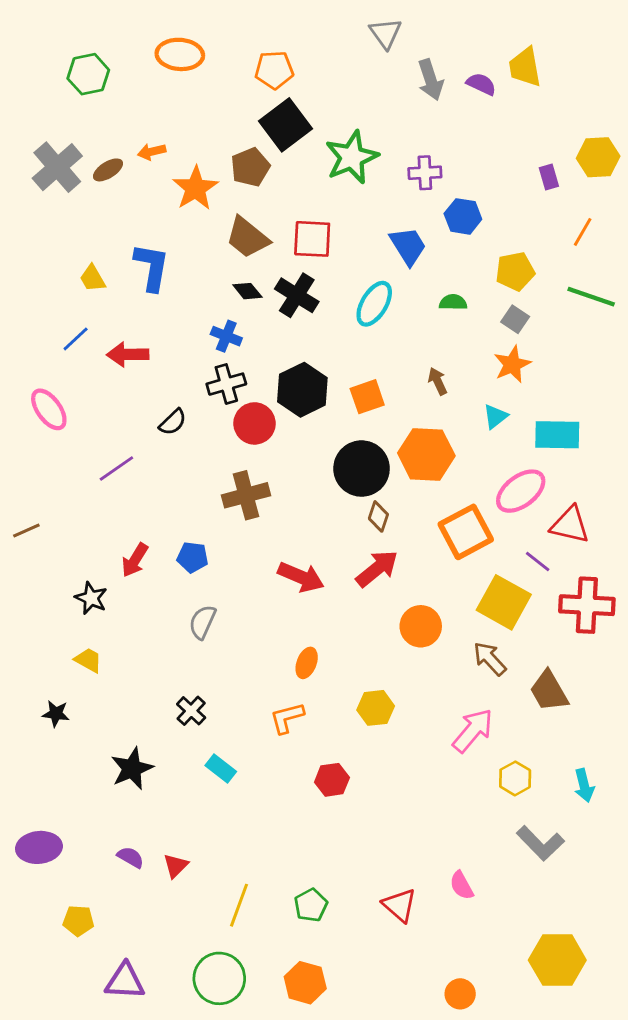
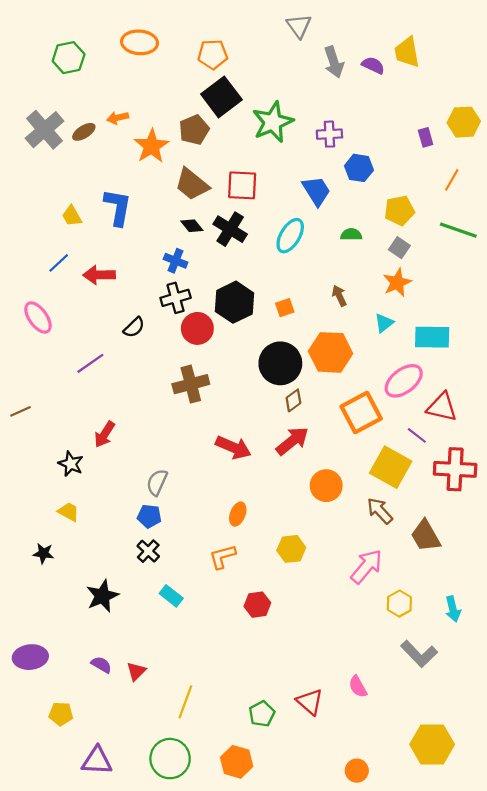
orange square: (367, 397) -> (285, 308), size x0.7
brown diamond: (378, 516) -> (293, 400), turned 35
blue pentagon: (193, 557) -> (149, 516), moved
green pentagon: (311, 905) -> (262, 714), moved

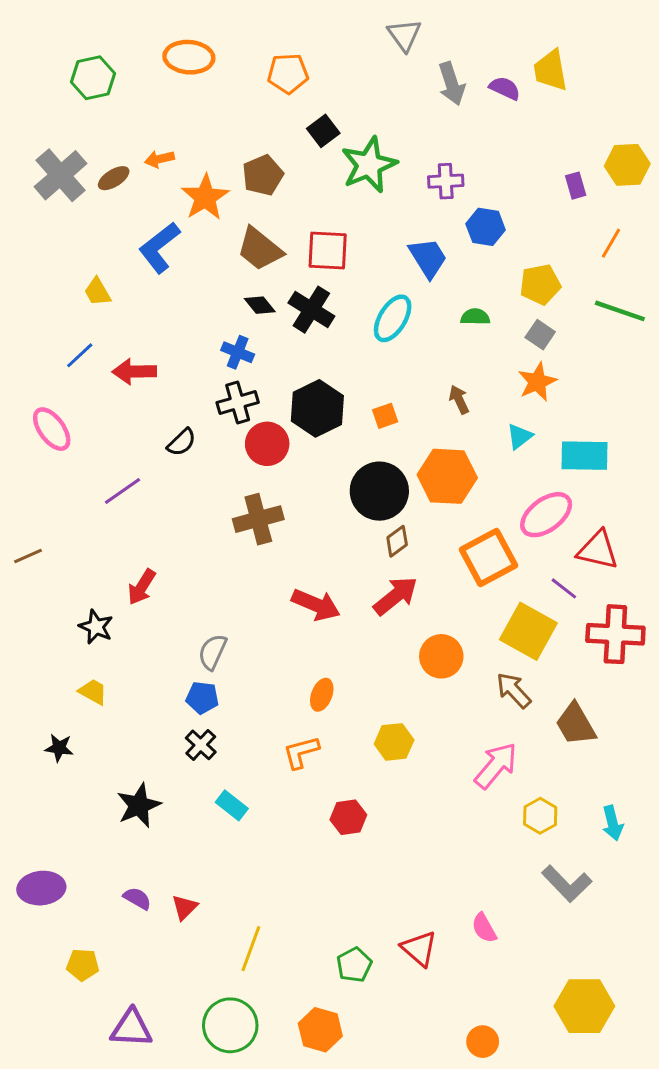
black square: (221, 97) -> (323, 131), moved, size x0.6
blue L-shape: (118, 207) -> (159, 248), moved, turned -138

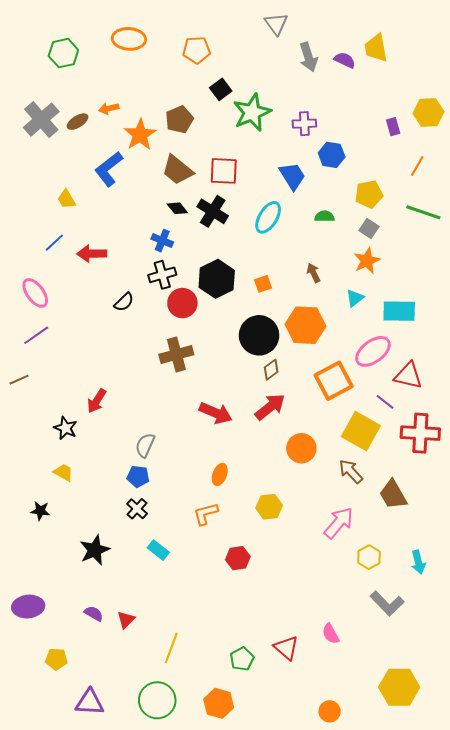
purple line: (123, 491) -> (36, 335), moved

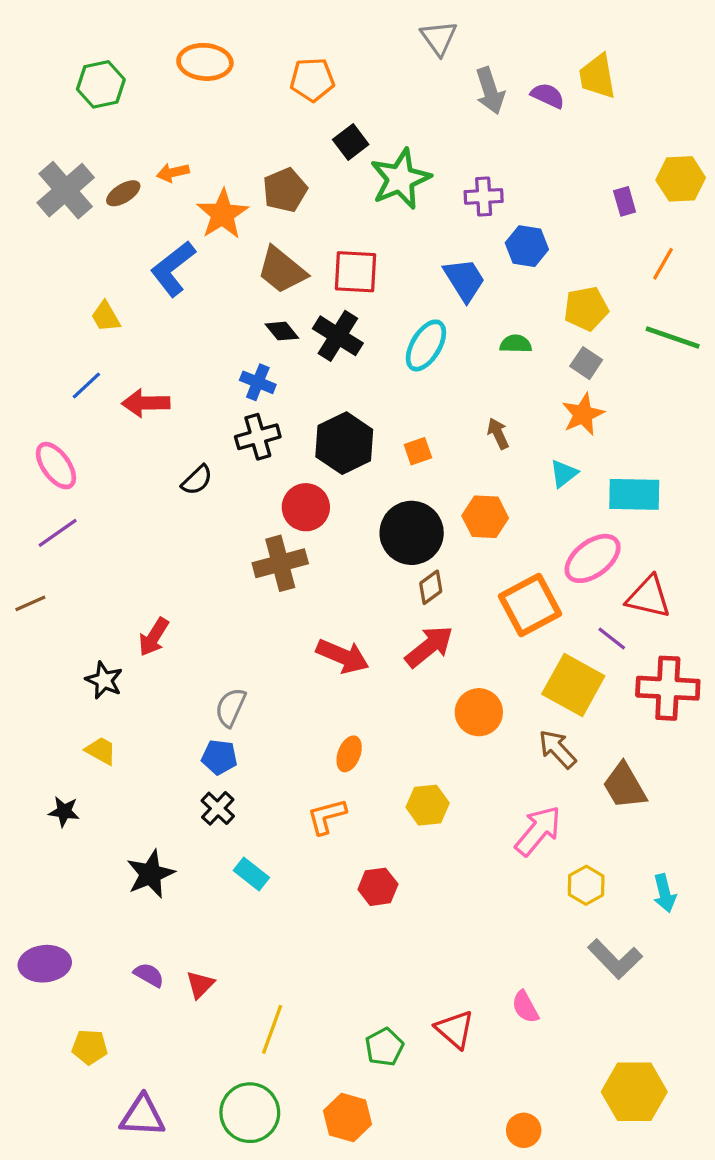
red circle: (182, 303) -> (306, 507), moved
orange hexagon: (305, 325) -> (485, 517), size x0.7

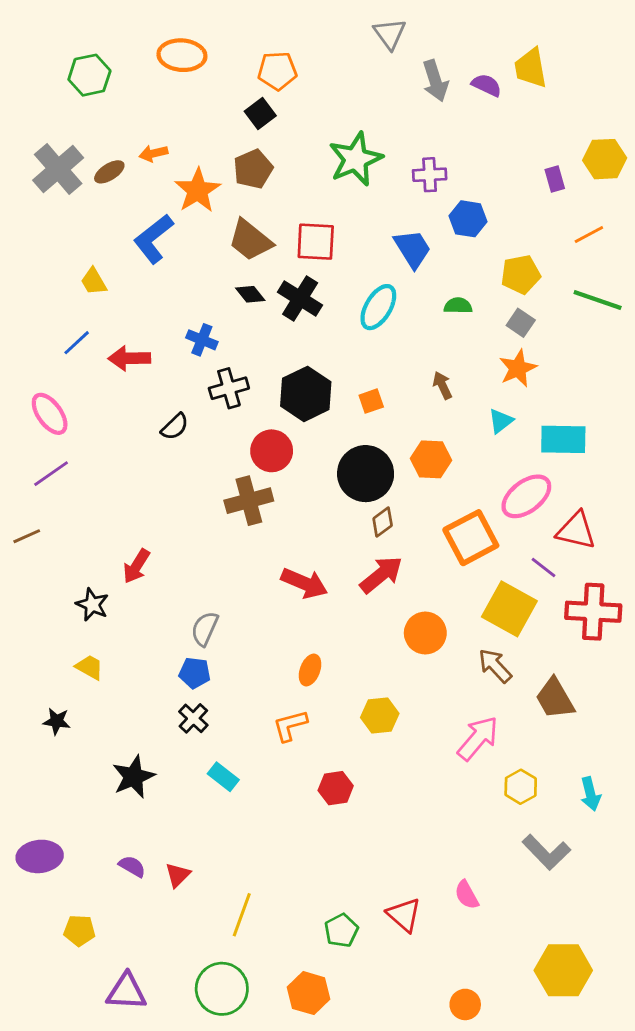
black square: (351, 142) -> (260, 114), moved
orange line: (663, 264) -> (589, 235), turned 32
blue cross: (258, 382) -> (202, 340), moved

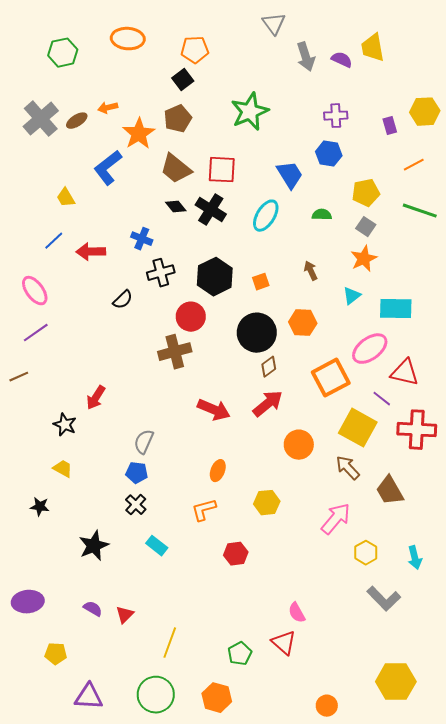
purple cross: (430, 175) -> (336, 116), moved
pink semicircle: (467, 895) -> (297, 613), moved

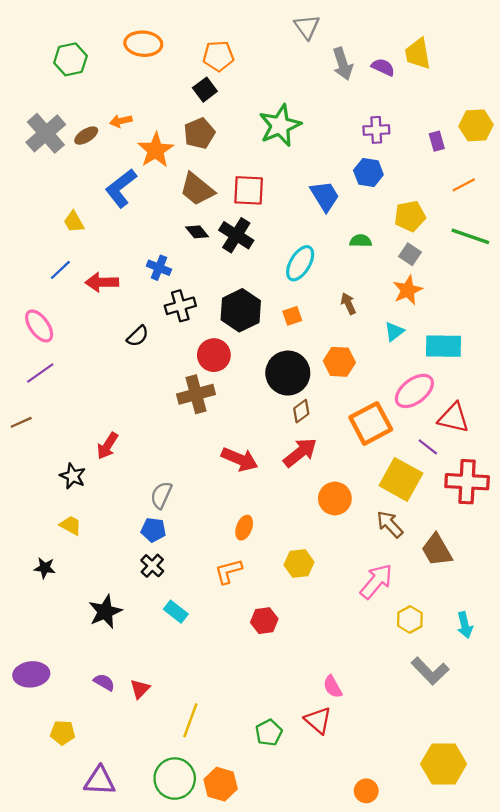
cyan ellipse: (266, 216) -> (300, 263), moved
orange hexagon: (217, 698) -> (221, 784), moved

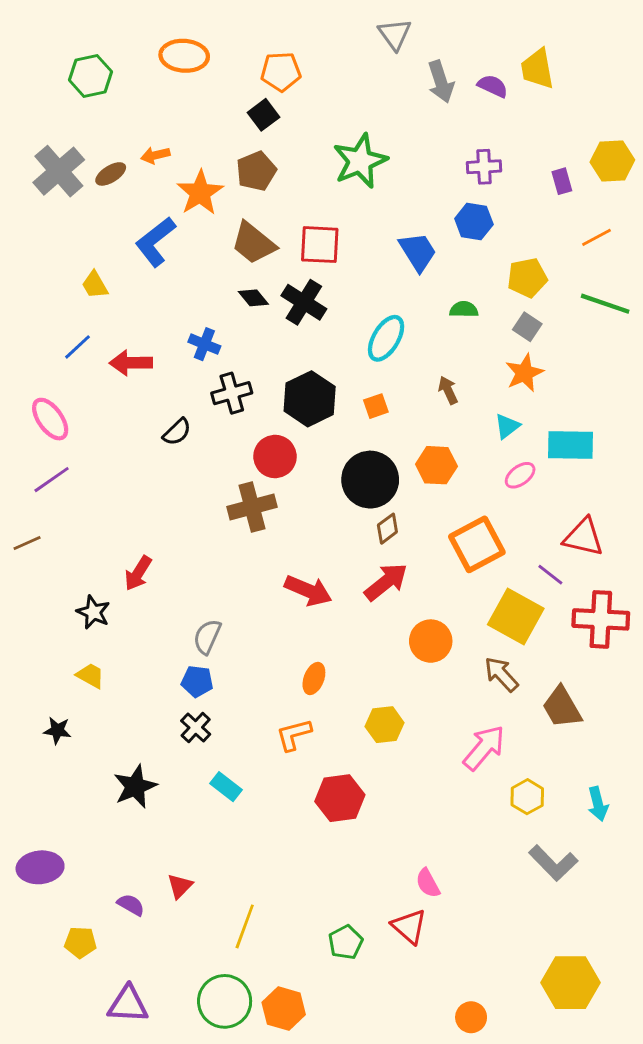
pink ellipse: (414, 391) -> (520, 475), moved, size x0.6
red hexagon: (264, 621) -> (340, 798), size x1.4
purple semicircle: (104, 682) -> (131, 905), moved

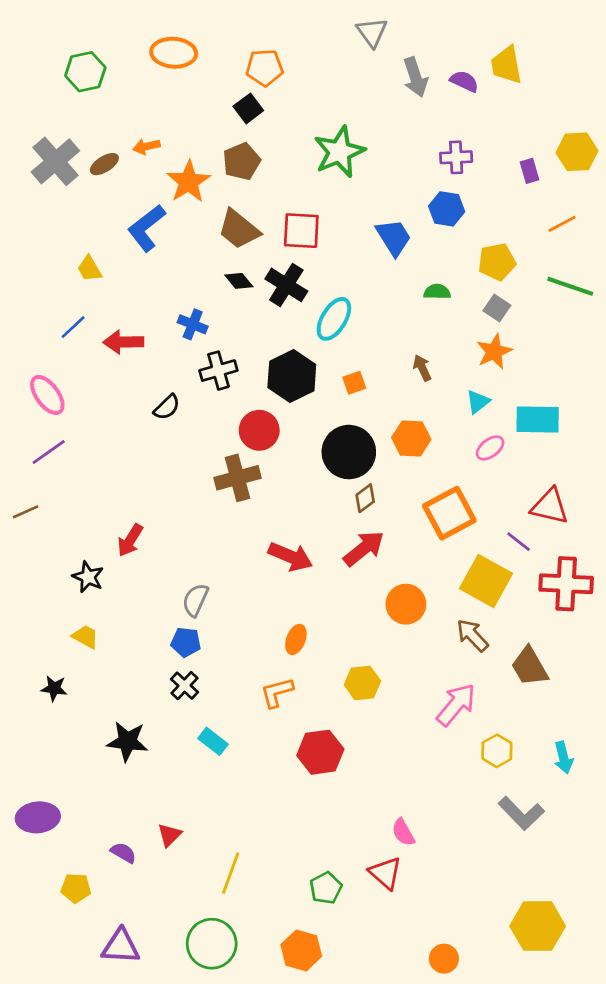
cyan ellipse: (386, 338) -> (334, 319), moved
black star: (135, 787) -> (127, 741), turned 30
orange hexagon: (284, 1009) -> (301, 950), moved

